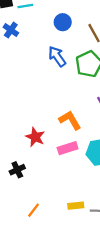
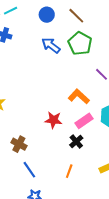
black cross: (17, 170) -> (76, 141), moved
orange line: (33, 210) -> (69, 171), moved

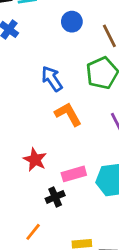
blue arrow: (51, 45) -> (52, 79), moved
orange L-shape: (79, 96) -> (68, 114), moved

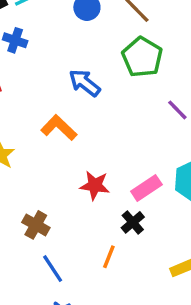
orange L-shape: (68, 114) -> (59, 128), moved
orange line: (33, 232) -> (109, 257), moved

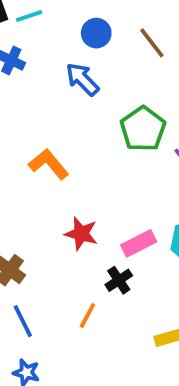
green pentagon: (142, 57) -> (143, 129), moved
blue arrow: (85, 83) -> (82, 79), moved

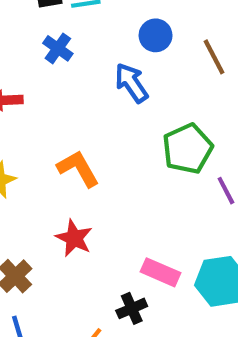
red star: (81, 234) -> (74, 238), moved
pink rectangle: (139, 243) -> (161, 272), turned 40

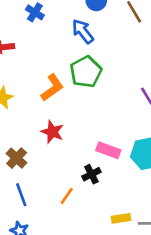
green pentagon: (188, 149) -> (86, 72), moved
orange L-shape: (78, 169) -> (52, 88), turned 88

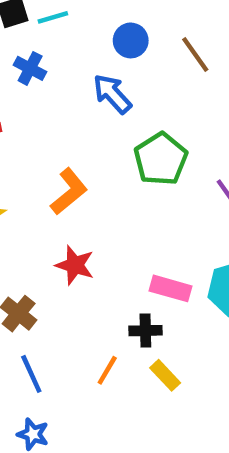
green pentagon: (86, 72) -> (161, 159), moved
black cross: (91, 174) -> (145, 331), turned 30
yellow rectangle: (121, 218) -> (165, 375), moved, turned 60

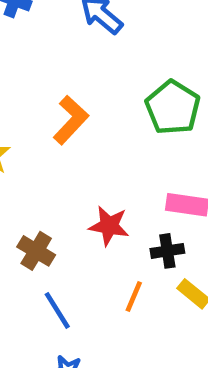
green pentagon: (161, 159) -> (173, 107), moved
red star: (75, 265) -> (109, 226), moved

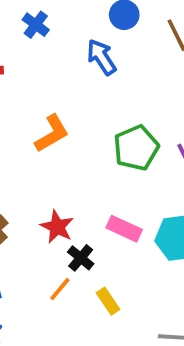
black cross: (167, 251) -> (81, 258), moved, turned 32

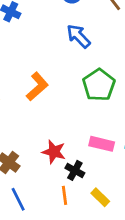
blue arrow: (101, 57) -> (78, 36), moved
orange line: (60, 289) -> (65, 195), turned -36

